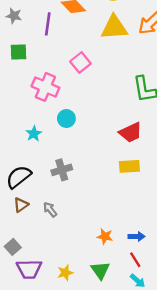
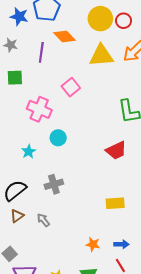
yellow rectangle: (129, 166) -> (115, 203), moved

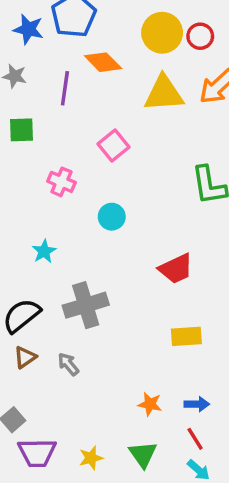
pink cross: (39, 109) -> (61, 182), size x0.7
cyan circle: (58, 138) -> (112, 217), moved
red trapezoid: (116, 150) -> (176, 269), moved
gray cross: (54, 184) -> (86, 305), size x1.4

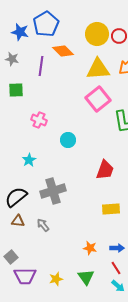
pink square: (113, 146) -> (98, 99), moved, size x1.4
red trapezoid: (176, 269) -> (105, 170), turned -45
brown triangle: (25, 357) -> (18, 221), turned 40

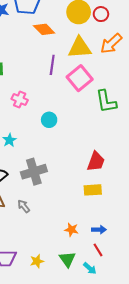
purple line: (41, 66) -> (52, 65), moved
red trapezoid: (105, 170) -> (96, 162), moved
cyan arrow: (118, 286) -> (90, 268), moved

